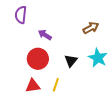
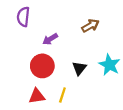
brown arrow: (91, 28) -> (90, 26), moved
purple arrow: (45, 35) -> (50, 39), turned -64

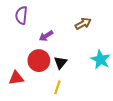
black triangle: (79, 68) -> (60, 63), moved
red triangle: (37, 96) -> (16, 78), moved

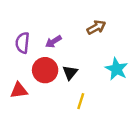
purple semicircle: (21, 15) -> (22, 43), moved
yellow line: (57, 87) -> (81, 101), moved

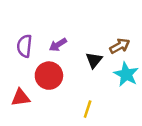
brown arrow: (96, 27) -> (120, 46), moved
black triangle: (70, 73) -> (94, 60), moved

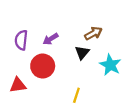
brown arrow: (120, 46) -> (93, 33), moved

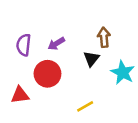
brown arrow: (93, 33) -> (104, 37), turned -66
yellow line: (76, 95) -> (85, 106), turned 42

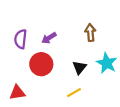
black triangle: (91, 59) -> (79, 67), moved
red triangle: (20, 95) -> (17, 93), moved

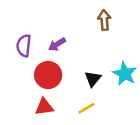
brown arrow: (90, 33) -> (104, 20), moved
red triangle: (17, 93) -> (44, 107), moved

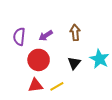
brown arrow: (104, 20) -> (75, 33), moved
yellow line: (86, 108) -> (57, 86), moved

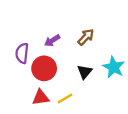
brown arrow: (75, 33) -> (86, 37), turned 49
purple semicircle: (19, 37) -> (22, 53), moved

